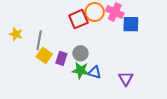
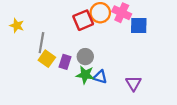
yellow star: (16, 34) -> (17, 26), moved

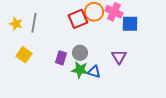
gray line: (41, 43) -> (34, 23), moved
yellow square: (47, 59) -> (24, 55), moved
purple triangle: (133, 83) -> (119, 57), moved

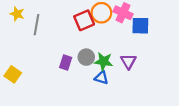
yellow star: (16, 24) -> (17, 14), moved
yellow square: (24, 55) -> (13, 74), moved
green star: (80, 70) -> (104, 61), moved

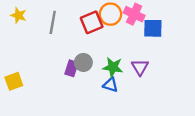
gray line: (36, 25) -> (53, 22), moved
gray circle: (86, 57) -> (83, 62), moved
yellow square: (13, 74) -> (14, 81), turned 35

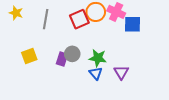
purple triangle: (140, 67) -> (121, 72), moved
yellow square: (14, 81) -> (29, 56), moved
blue triangle: (110, 85) -> (96, 73), turned 32

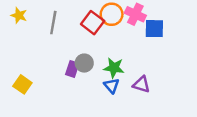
red square: (79, 19) -> (93, 23), turned -30
yellow square: (29, 56) -> (22, 84), moved, turned -35
purple triangle: (121, 72) -> (141, 84), turned -42

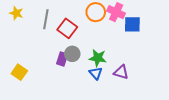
red square: (93, 23) -> (67, 28), moved

